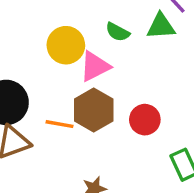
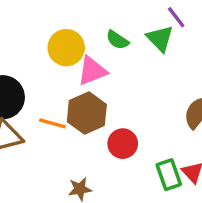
green triangle: (161, 26) -> (160, 38), turned 44
red circle: (145, 120) -> (123, 144), moved

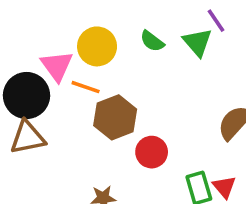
pink triangle: (92, 71) -> (57, 66), moved, turned -48
orange line: (52, 123) -> (86, 87), moved

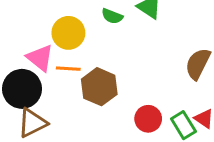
red circle: (152, 152) -> (148, 119), moved

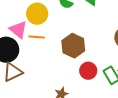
brown hexagon: (99, 87) -> (73, 46), moved

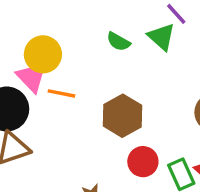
yellow circle: (37, 14) -> (43, 54), moved

